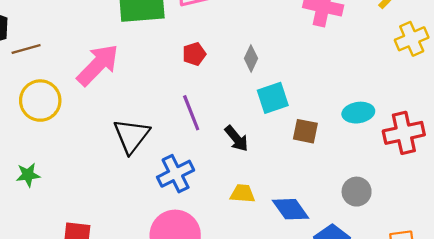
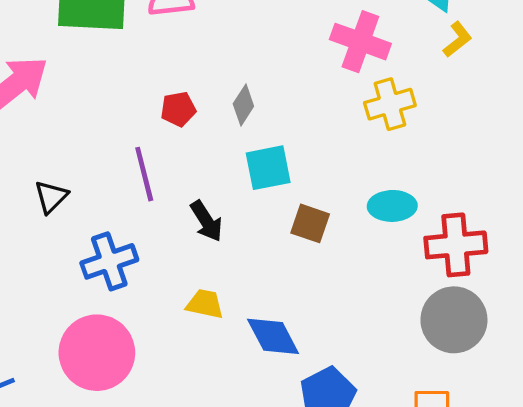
yellow cross: (412, 39) -> (390, 104), moved
red pentagon: (194, 54) -> (178, 109), moved
black triangle: (131, 136) -> (51, 197), size x0.6
gray circle: (357, 192) -> (454, 320), moved, size x1.5

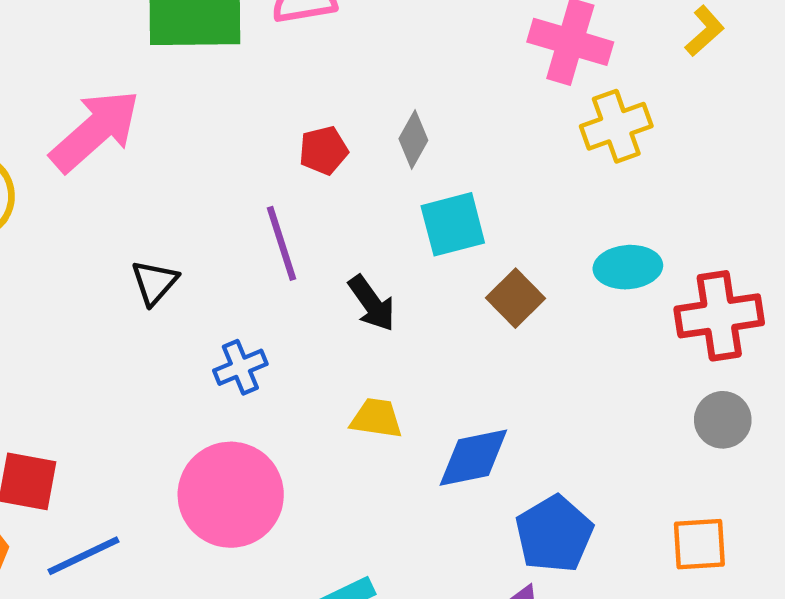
brown square: (310, 223) -> (516, 298), turned 30
blue cross: (109, 261) -> (240, 367), size x0.7
gray circle: (454, 320) -> (723, 420), size x0.6
blue diamond: (273, 336) -> (473, 458), turned -70

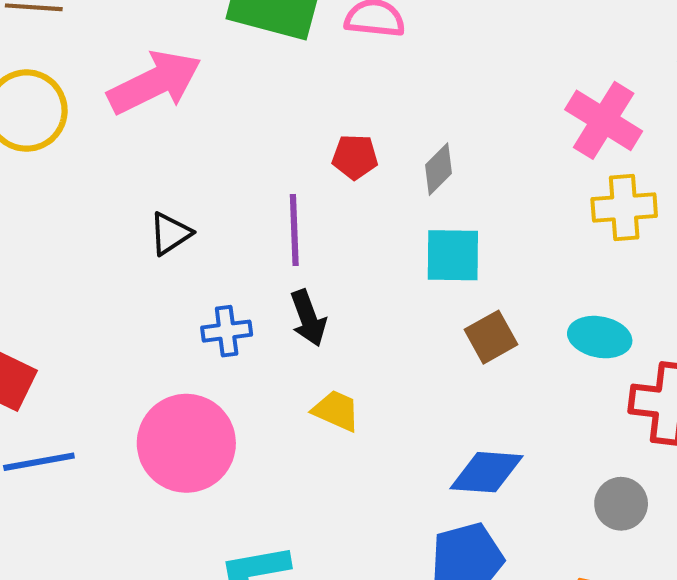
black arrow: (372, 303) -> (308, 318), moved
gray circle: (723, 420) -> (621, 504), moved
blue diamond: (473, 458) -> (486, 472), moved

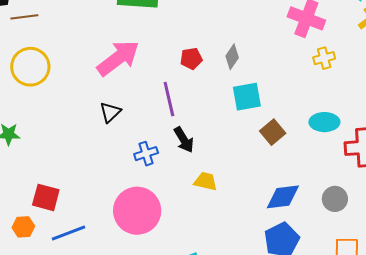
pink arrow: (155, 83) -> (118, 58), moved
yellow cross: (624, 208) -> (324, 58), size x0.7
gray circle: (621, 504) -> (335, 199), moved

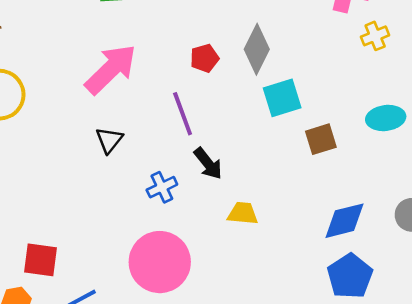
gray diamond: (232, 57) -> (257, 49), size x1.5
brown square: (273, 132) -> (321, 139), turned 30

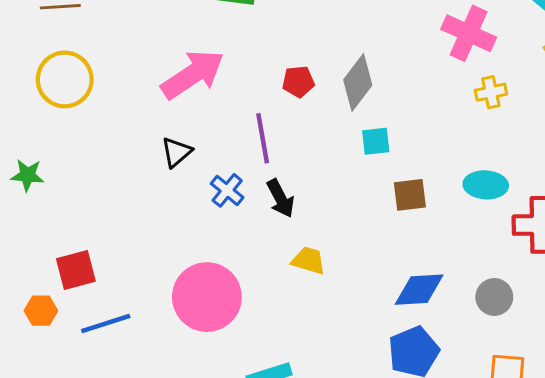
cyan square: (282, 98) -> (376, 141), size x0.7
blue cross: (162, 187) -> (227, 190), moved, turned -36
red square: (41, 260) -> (76, 270), turned -33

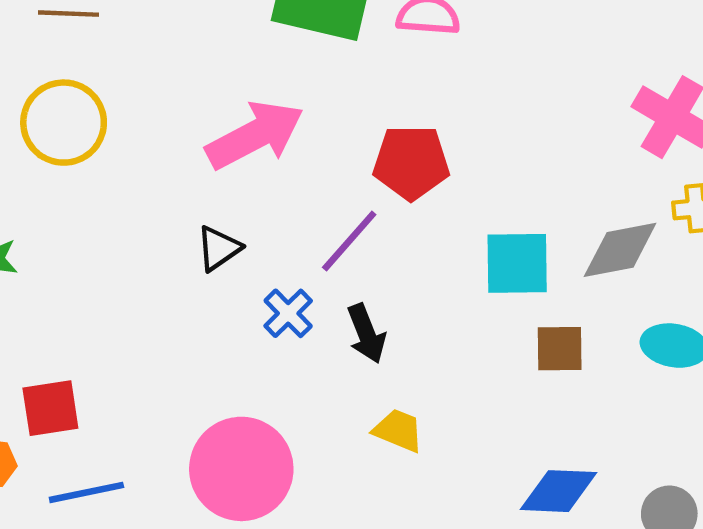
red pentagon: (298, 82) -> (411, 162), size x1.6
gray diamond: (358, 82) -> (620, 250), moved, turned 36
purple line: (263, 138) -> (349, 241), turned 45
cyan square: (376, 141) -> (517, 263), size x1.6

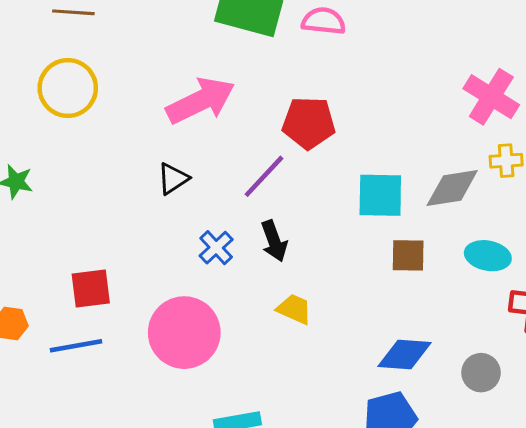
blue cross: (288, 313) -> (216, 248), moved
red square: (50, 408) -> (91, 288), moved

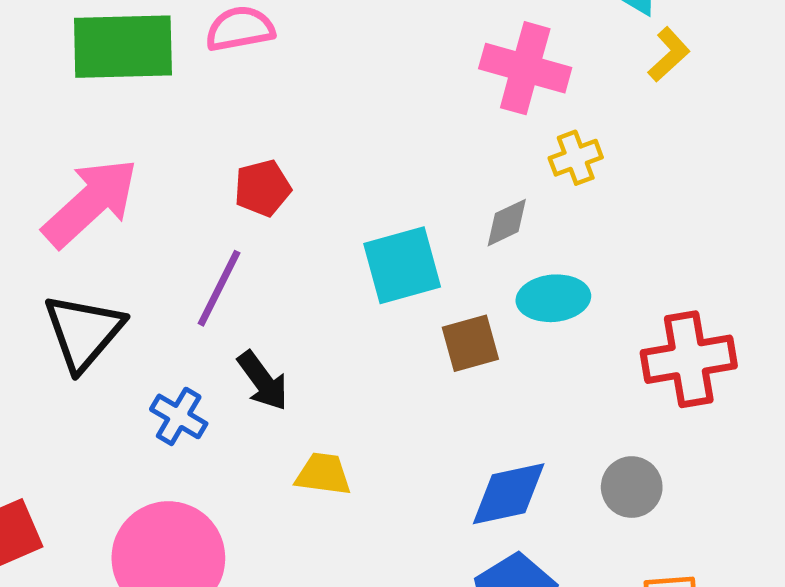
red pentagon: (309, 123) -> (263, 188), size x0.7
black triangle: (173, 179) -> (84, 332), size x1.6
gray diamond: (452, 188) -> (507, 223), size x0.6
cyan ellipse: (488, 256) -> (553, 298), moved

